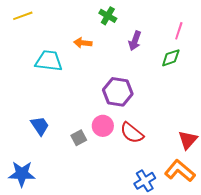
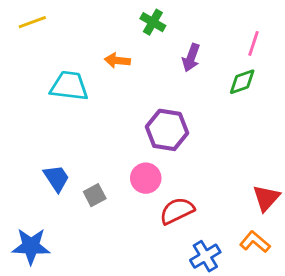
red semicircle: (132, 133) -> (177, 211), moved, turned 115
gray square: (79, 138) -> (95, 195), moved
orange L-shape: (180, 171) -> (255, 242), size x0.7

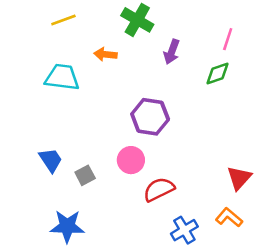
yellow line: (32, 22) -> (63, 20), moved
green cross: (153, 22) -> (137, 20), size x1.4
blue star: (31, 246) -> (67, 226), moved

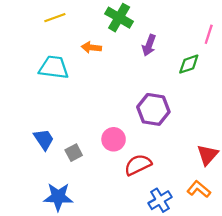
pink line: (228, 39) -> (209, 34), moved
purple hexagon: (150, 117) -> (153, 109), moved

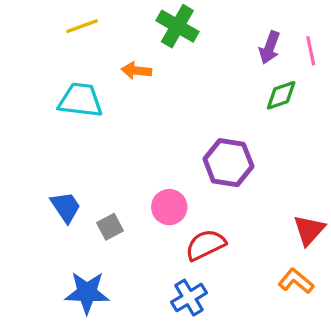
pink line: (209, 34) -> (311, 51), turned -30
purple arrow: (149, 45) -> (270, 48), moved
blue cross: (160, 200) -> (189, 298), moved

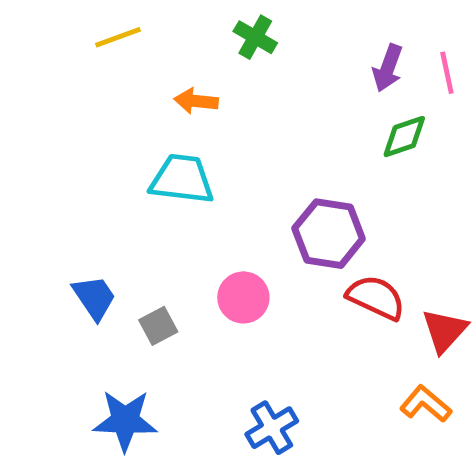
green cross: (177, 26) -> (255, 37), size x0.7
cyan trapezoid: (80, 100) -> (182, 179), moved
red semicircle: (205, 245) -> (376, 297), moved, turned 51

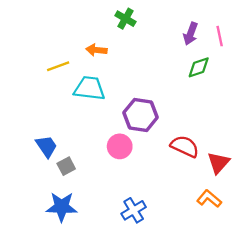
yellow line: (118, 37) -> (58, 66), moved
purple hexagon: (329, 234) -> (141, 115), moved
gray square: (158, 326) -> (66, 166), moved

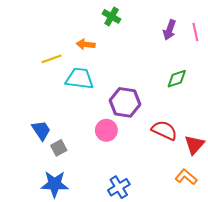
green diamond: (199, 67) -> (177, 79), moved

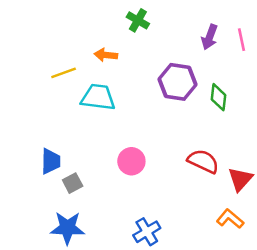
green diamond: (177, 79) -> (219, 97), turned -65
purple hexagon: (125, 102) -> (178, 82), moved
blue trapezoid: (41, 130) -> (51, 161), turned 35

